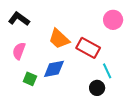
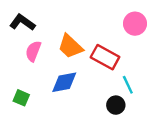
pink semicircle: (19, 51) -> (33, 51), moved
green square: (30, 79) -> (21, 98), moved

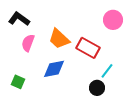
cyan line: (128, 85) -> (107, 71), turned 63

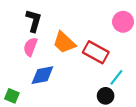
black L-shape: (19, 19) -> (34, 21), moved, turned 70
blue diamond: (54, 69) -> (42, 75), moved
green square: (18, 82) -> (12, 96), moved

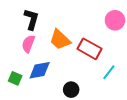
green square: (12, 96) -> (15, 78), moved
black circle: (106, 96) -> (71, 90), moved

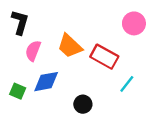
black L-shape: (31, 19) -> (20, 22), moved

